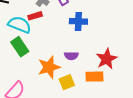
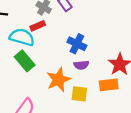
blue cross: (78, 21) -> (77, 44), moved, turned 30
yellow square: (67, 82) -> (79, 94), turned 35

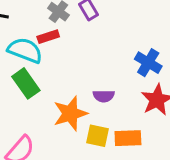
blue cross: (77, 44) -> (148, 63), moved
orange rectangle: (109, 85) -> (128, 138), moved

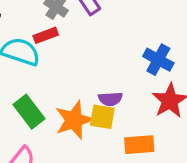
green rectangle: (26, 83) -> (29, 112), moved
yellow square: (98, 136) -> (102, 117), moved

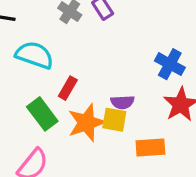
red rectangle: (46, 35) -> (68, 88), moved, turned -40

